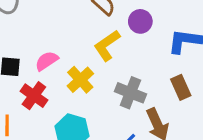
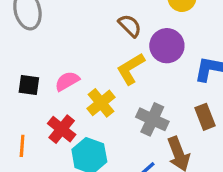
purple circle: (140, 21) -> (167, 46), size x1.4
red cross: (34, 96) -> (62, 129), moved

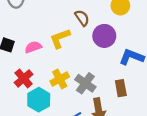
yellow L-shape: (131, 69) -> (60, 38), moved
yellow cross: (101, 103) -> (60, 79), moved

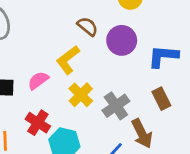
yellow cross: (60, 79) -> (81, 95), moved
gray cross: (85, 83) -> (116, 106), turned 36

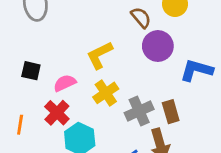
brown semicircle: (88, 26) -> (141, 18), moved
pink semicircle: (38, 80) -> (65, 83), moved
brown rectangle: (161, 99) -> (171, 112), moved

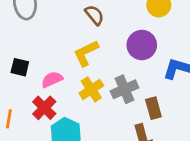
brown semicircle: (141, 18) -> (94, 15), moved
gray cross: (139, 111) -> (125, 89), moved

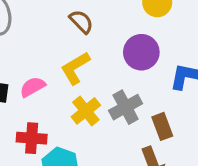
pink semicircle: (52, 79) -> (33, 87), moved
red cross: (44, 108) -> (32, 138), turned -35

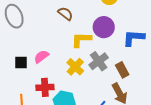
yellow L-shape: (75, 68) -> (81, 40), moved, turned 40

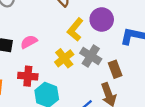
yellow L-shape: (81, 40) -> (75, 30), turned -60
gray cross: (99, 61) -> (91, 56), turned -30

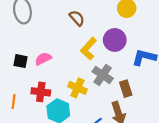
yellow cross: (64, 58) -> (77, 88), moved, turned -30

